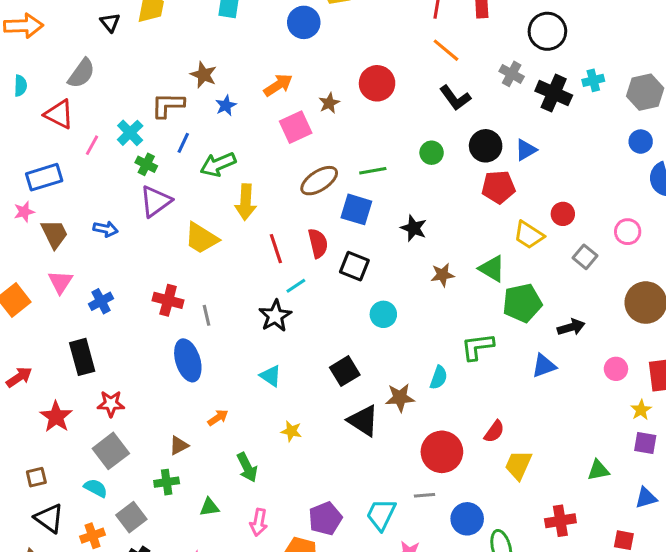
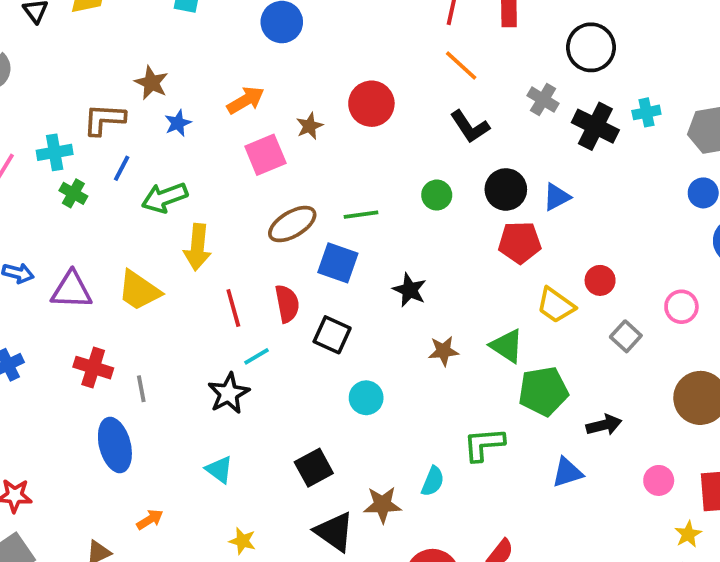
cyan cross: (130, 133) -> (55, 152), turned 32
purple triangle: (156, 201) -> (72, 290), moved, turned 36

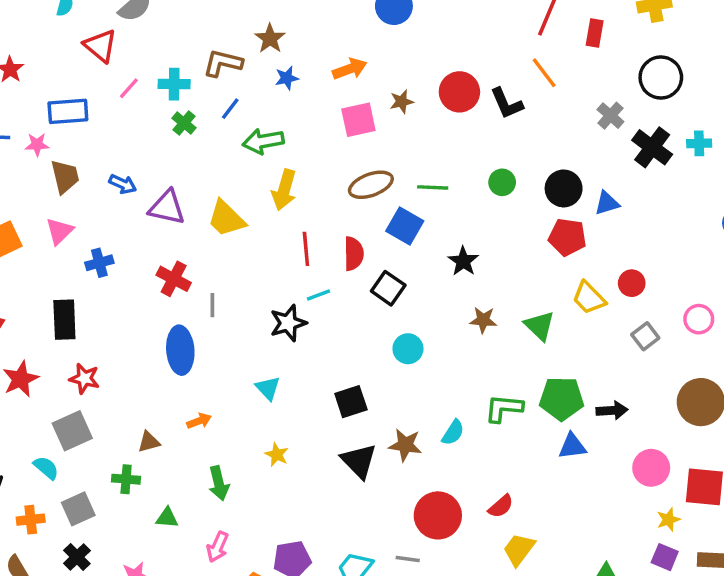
black L-shape: (470, 127) -> (507, 103), moved
green pentagon: (543, 391) -> (562, 399), moved
pink circle: (659, 480) -> (651, 468), size x1.4

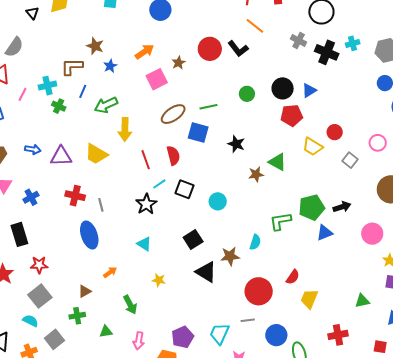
black square: (388, 288) -> (184, 189), moved
green triangle: (540, 326) -> (277, 162), moved

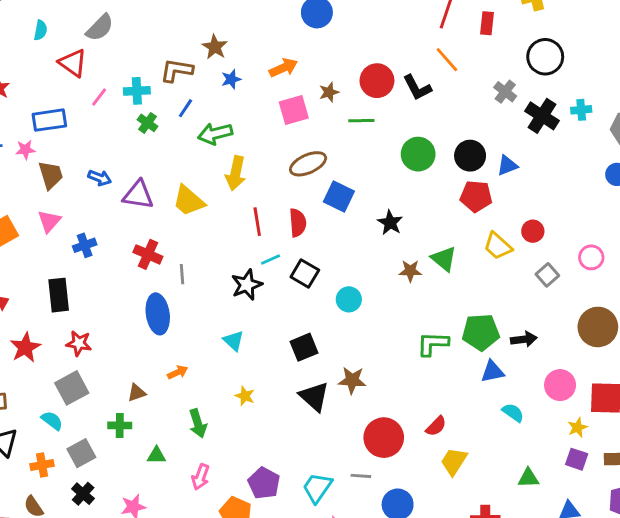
green circle: (247, 94) -> (418, 154), size x1.5
green line: (208, 107) -> (361, 121), moved
cyan semicircle: (255, 242) -> (513, 413), moved, turned -84
purple pentagon: (183, 337) -> (264, 483), turned -30

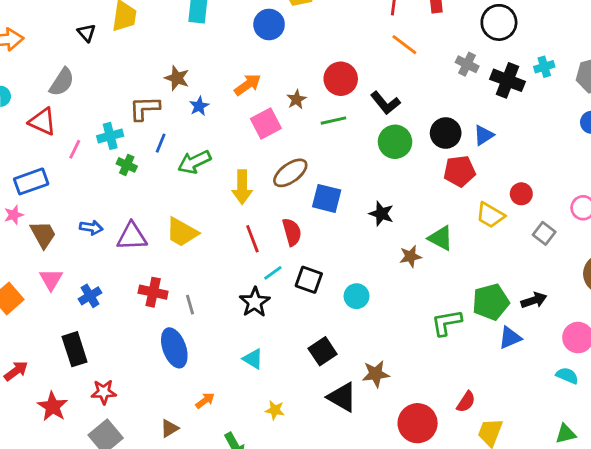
black L-shape: (417, 88) -> (385, 103), moved
yellow arrow: (236, 173) -> (242, 187), moved
cyan semicircle: (513, 413) -> (567, 376), moved

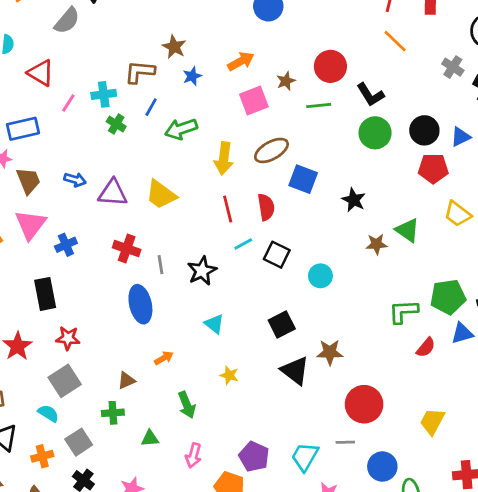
gray semicircle: (62, 82) -> (67, 21), moved
pink triangle: (51, 279) -> (31, 225), size x1.4
black star: (255, 302) -> (202, 271), moved
red semicircle: (466, 402) -> (426, 347), moved

